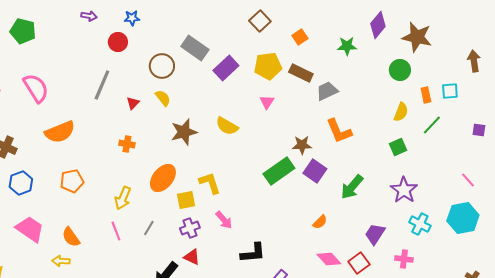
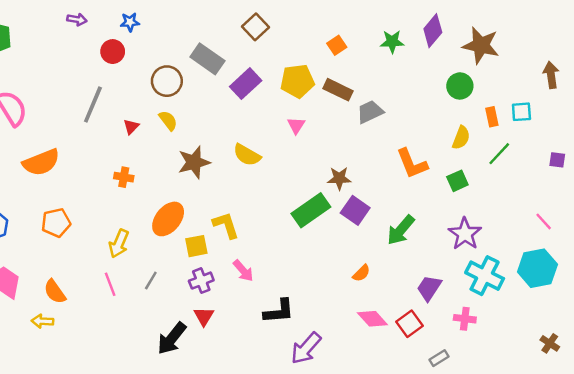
brown square: (260, 21) -> (255, 27), moved
green star: (347, 46) -> (392, 42), moved
orange L-shape: (339, 131) -> (412, 164), moved
cyan cross: (420, 224) -> (485, 276), size x1.4
red triangle: (192, 257) -> (204, 316), turned 36

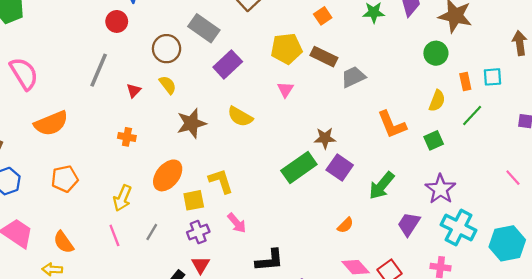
purple rectangle: (246, 84) -> (228, 64), moved
cyan hexagon: (537, 268) -> (507, 243), moved
purple trapezoid: (429, 288) -> (409, 224), moved

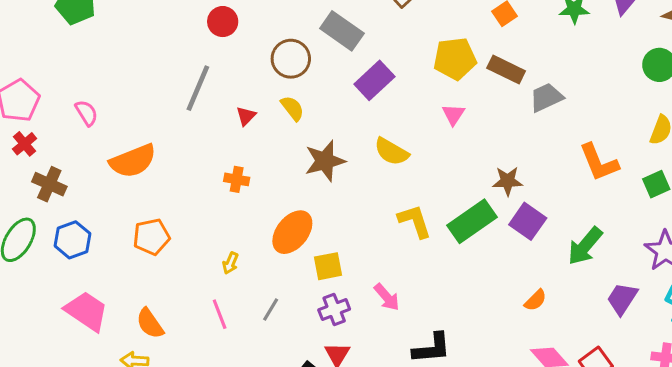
pink semicircle: (24, 74) -> (86, 113), moved, size x0.6
yellow L-shape: (221, 181) -> (415, 221), moved
yellow arrow: (122, 198) -> (230, 263), size x0.6

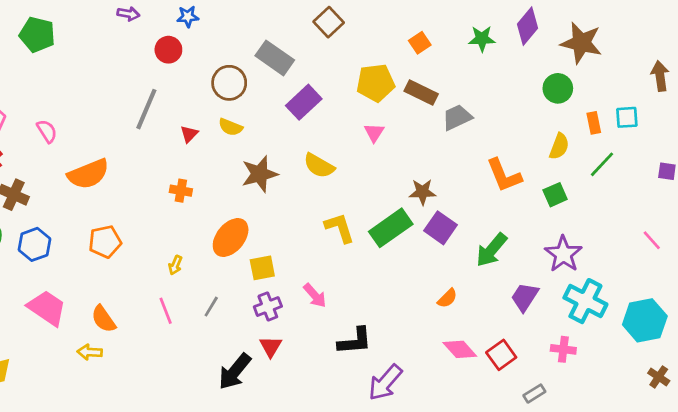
yellow semicircle: (292, 108) -> (231, 127), turned 150

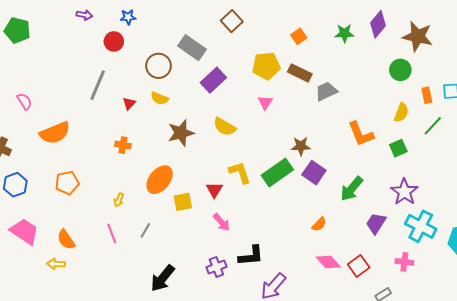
purple cross: (268, 307) -> (216, 267), moved
red triangle: (271, 347) -> (214, 190), moved

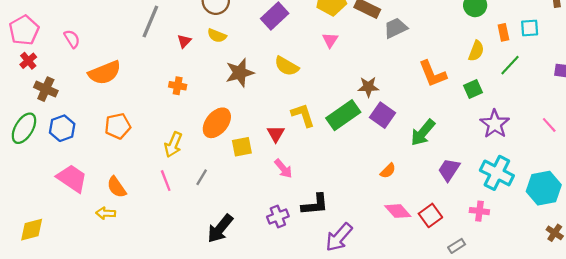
purple star: (404, 192) -> (495, 124), moved
yellow arrow: (119, 200) -> (173, 145), size x1.6

